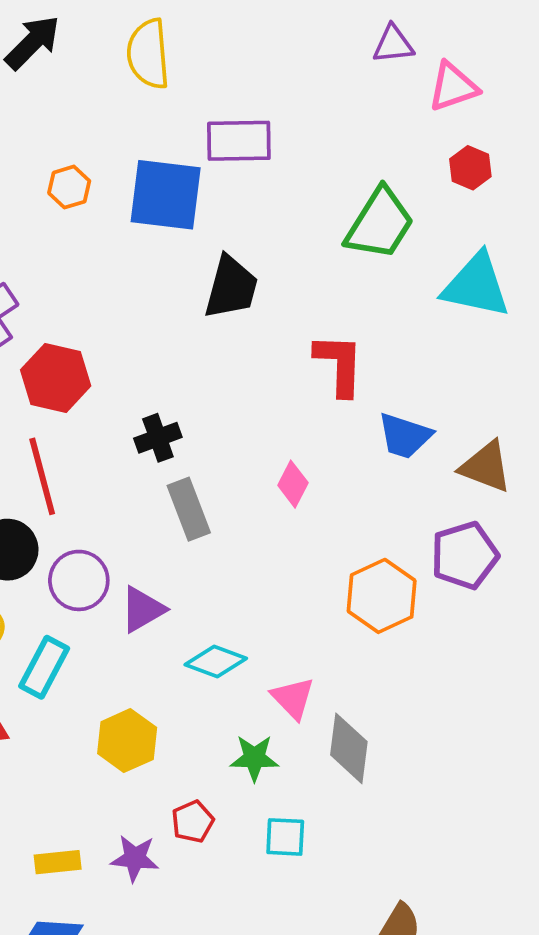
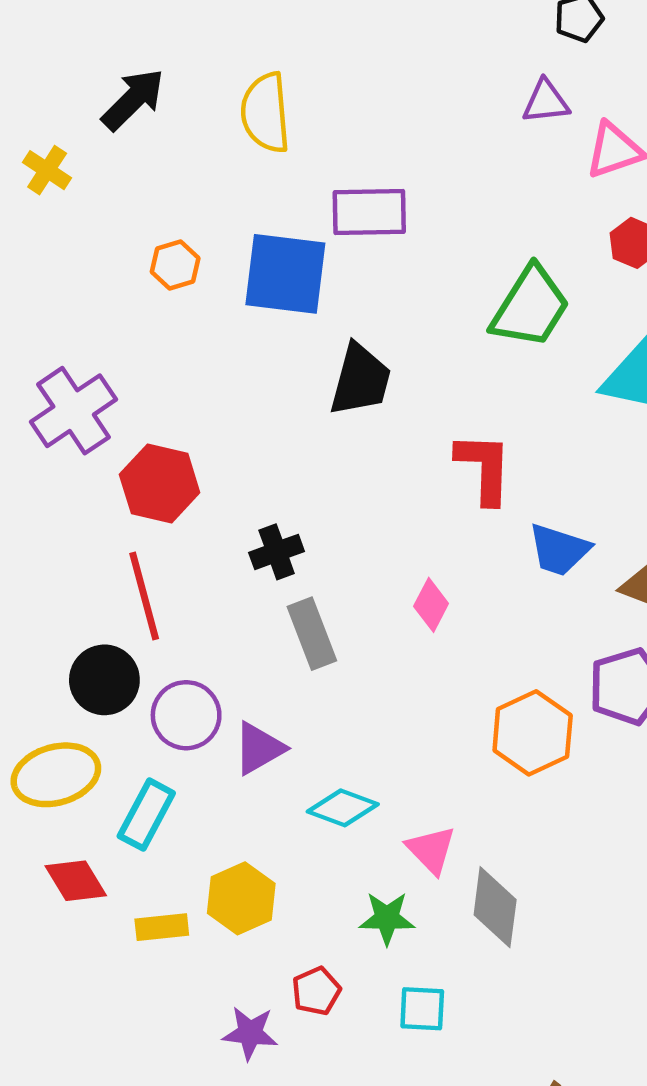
yellow rectangle: (58, 862) -> (162, 927), moved

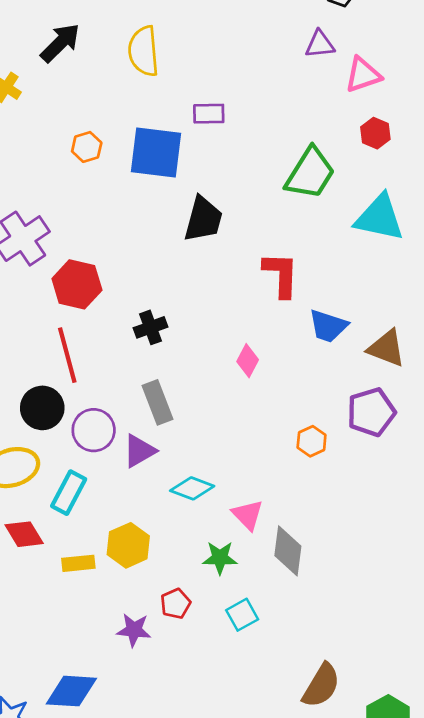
purple rectangle: (369, 212) -> (209, 114), size x0.7
gray rectangle: (312, 634) -> (157, 402), moved
orange hexagon: (533, 733) -> (312, 441), size x0.6
cyan square: (422, 1009) -> (242, 615), turned -32

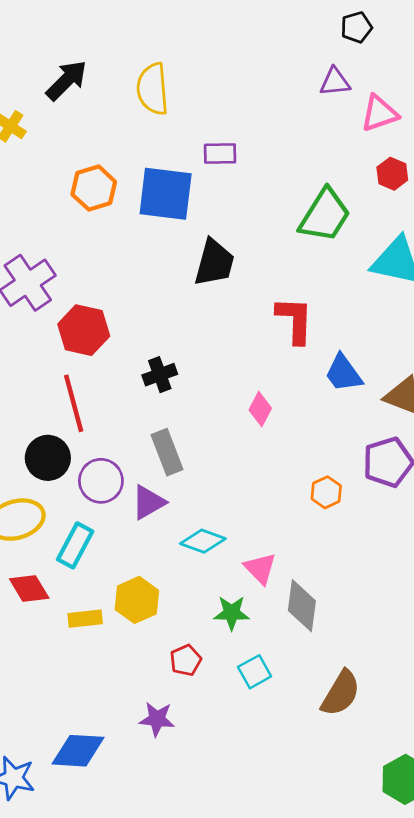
orange hexagon: (87, 147) -> (94, 188), size x1.4
blue trapezoid: (328, 326) -> (344, 373), turned 36
purple star: (134, 630) -> (157, 719), moved
brown semicircle: (321, 686) -> (341, 693), moved

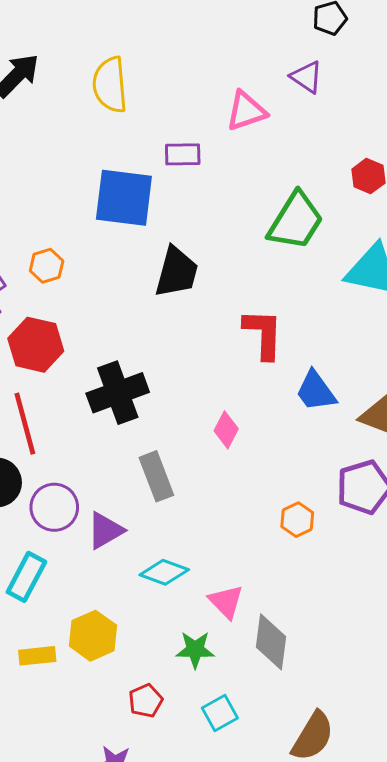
purple triangle: (335, 82) -> (307, 77), turned 40
pink triangle: (379, 113) -> (246, 111), moved
orange hexagon: (94, 188) -> (47, 266), moved, size x0.7
black cross: (160, 375) -> (118, 393), size x1.6
gray rectangle: (167, 452) -> (156, 476), moved

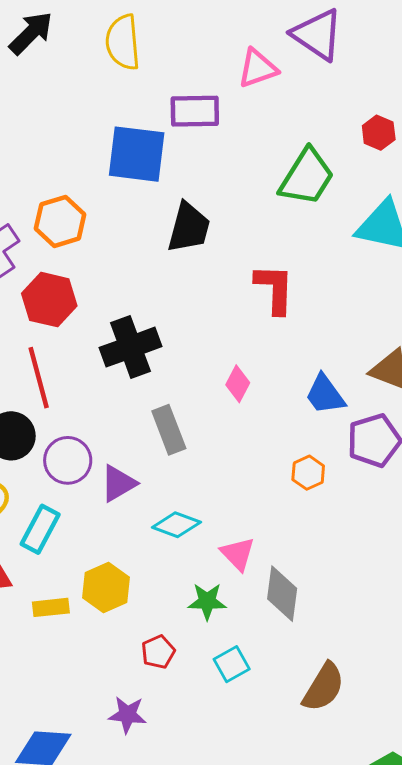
purple triangle: (307, 77) -> (317, 35), size x1.6
purple rectangle: (183, 154) -> (195, 111), size x1.4
orange hexagon: (47, 266) -> (60, 221), size x1.5
blue trapezoid: (316, 391) -> (325, 395), moved

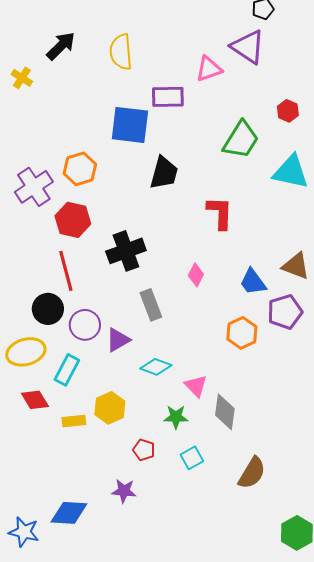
orange hexagon: (308, 473) -> (242, 333), size x1.4
red pentagon: (158, 652) -> (144, 450), turned -30

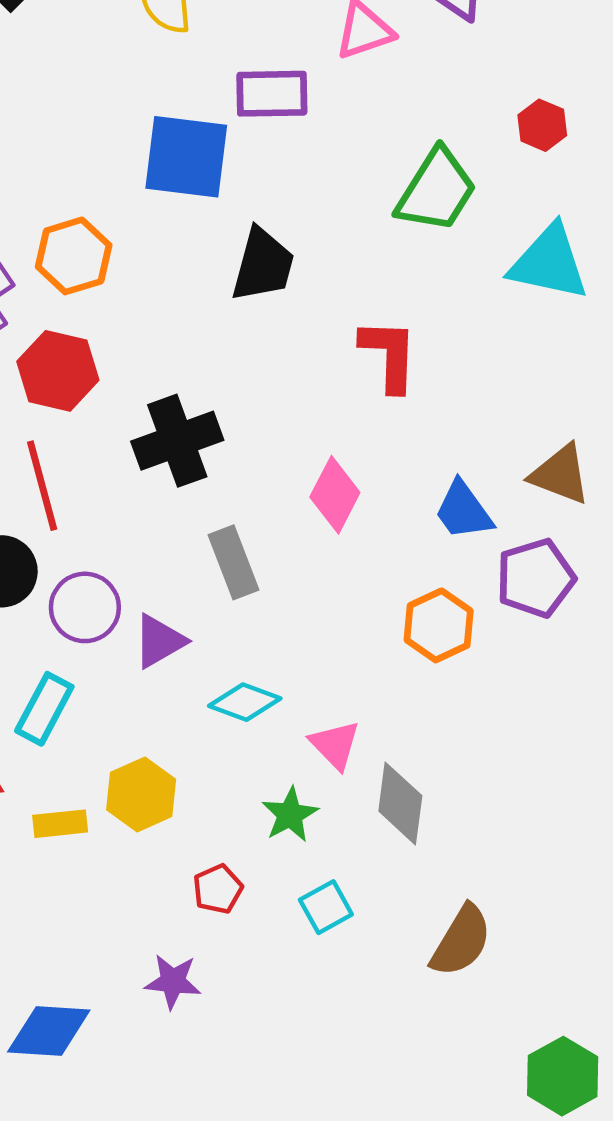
pink diamond: (196, 275) -> (335, 495), size x1.4
green star: (176, 417) -> (290, 815), turned -30
red pentagon: (144, 450) -> (218, 889), turned 30

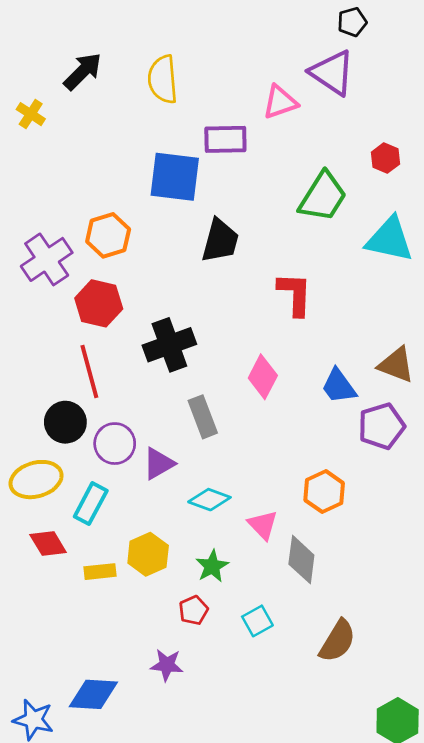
orange hexagon: (439, 625) -> (324, 492), moved
green star: (290, 815) -> (212, 566), moved

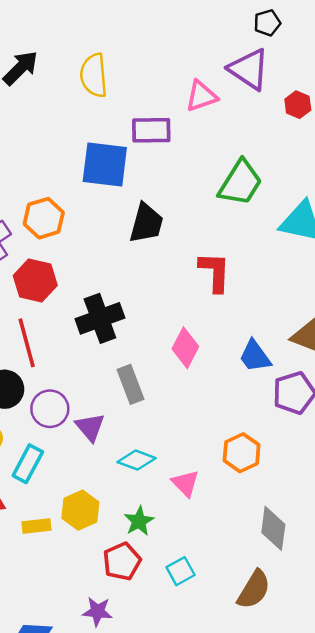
red hexagon: (386, 158) -> (298, 105), moved
purple triangle: (159, 464) -> (90, 427), turned -40
gray diamond: (301, 560) -> (273, 528), moved
red pentagon: (193, 610) -> (122, 561), size x1.4

